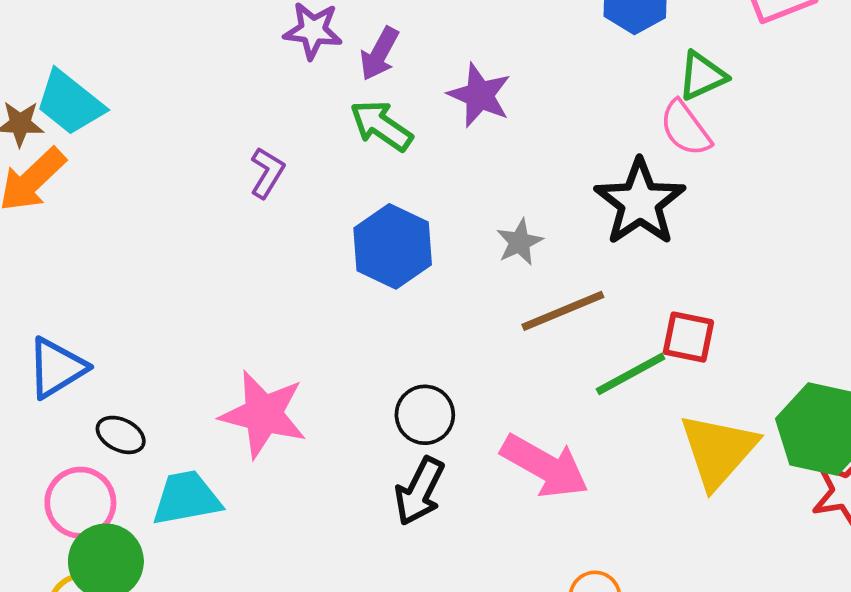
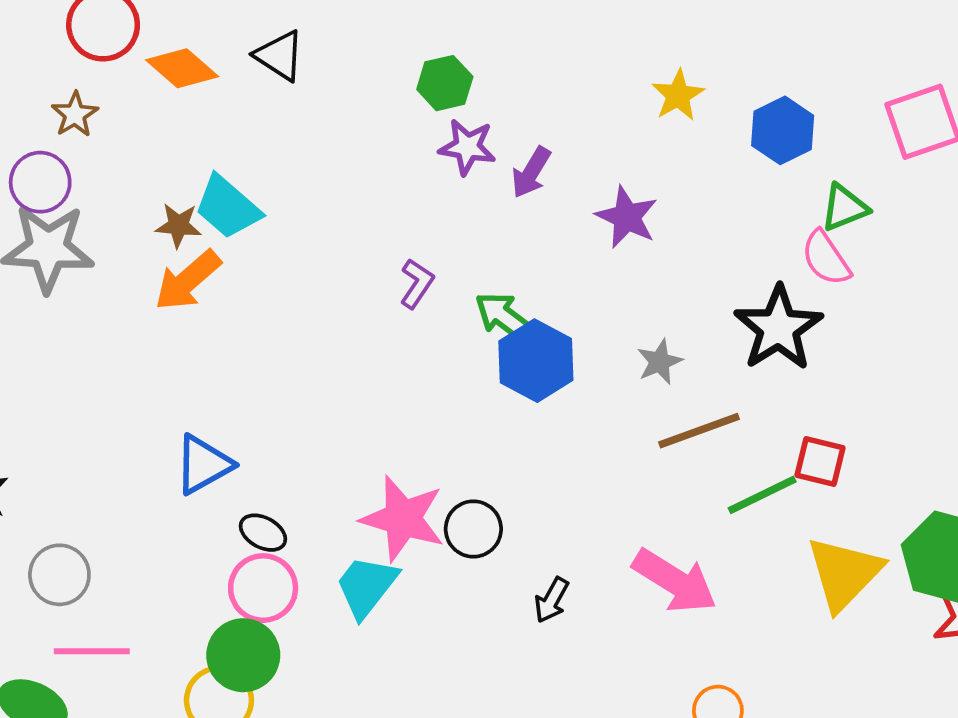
green arrow: (381, 126) -> (505, 317), moved
black circle: (425, 415) -> (473, 529), moved
black arrow: (419, 491) -> (552, 600), size x0.7
cyan trapezoid: (186, 498) -> (366, 586), moved, turned -44
pink circle: (80, 503) -> (263, 588), moved

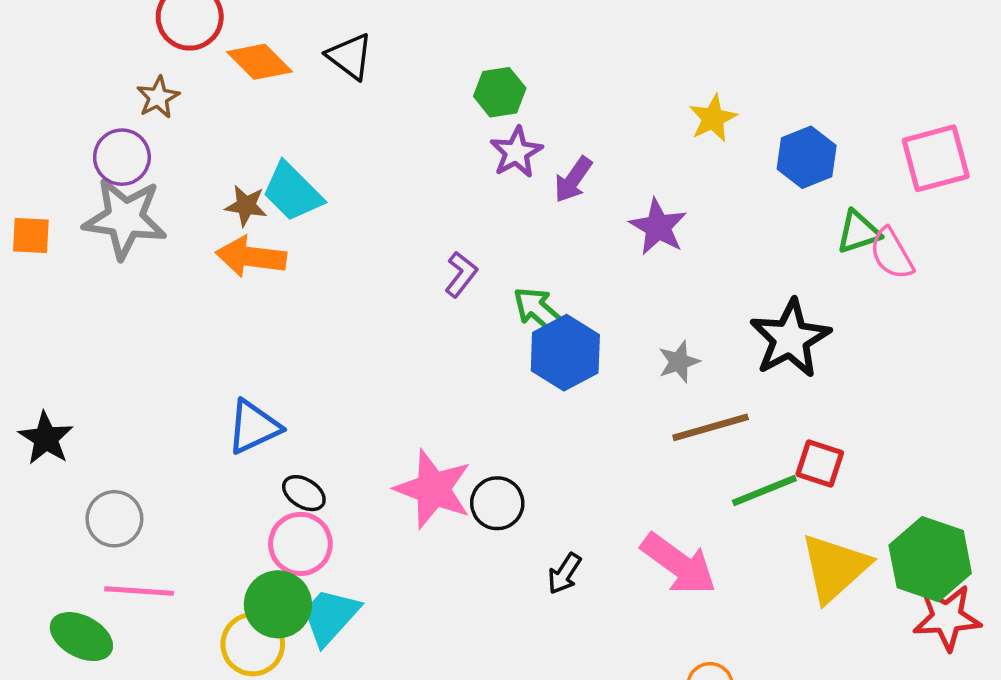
purple star: (467, 147) -> (516, 152), turned 30
pink semicircle: (826, 258) -> (892, 254), moved
orange arrow: (188, 280) -> (251, 257), turned 44
cyan trapezoid: (366, 586) -> (330, 616), moved

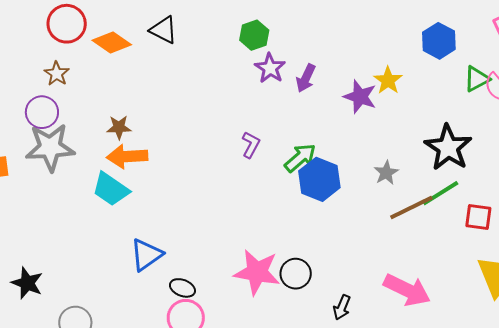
yellow star: (713, 118) -> (388, 80), moved
cyan trapezoid: (292, 192) -> (111, 189), moved
green arrow: (540, 311) -> (300, 158), turned 108
green line: (764, 490) -> (441, 193), moved

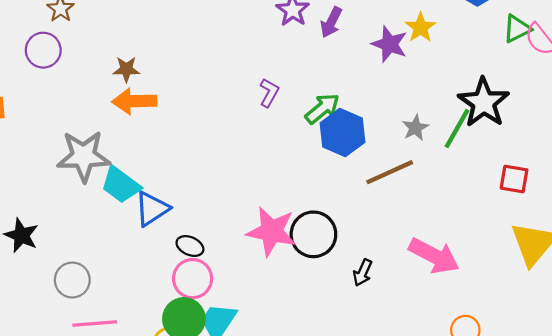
gray star: (50, 147) -> (84, 156), moved
cyan trapezoid: (111, 189) -> (121, 185), moved
green line: (441, 193) -> (457, 129), moved, turned -30
brown line: (411, 207) -> (390, 172), moved
black circle: (296, 274) -> (313, 234), size x1.4

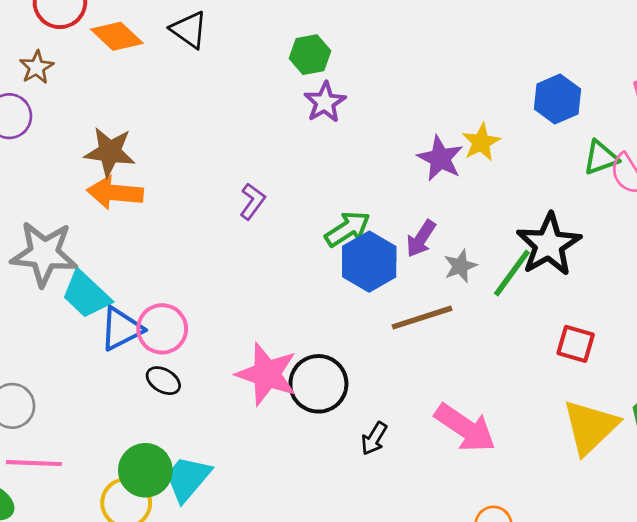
purple arrow: (331, 22) -> (421, 239), moved
brown star: (126, 69) -> (110, 152), size x1.5
purple L-shape: (269, 93) -> (252, 201), moved
pink circle: (193, 279) -> (162, 329), moved

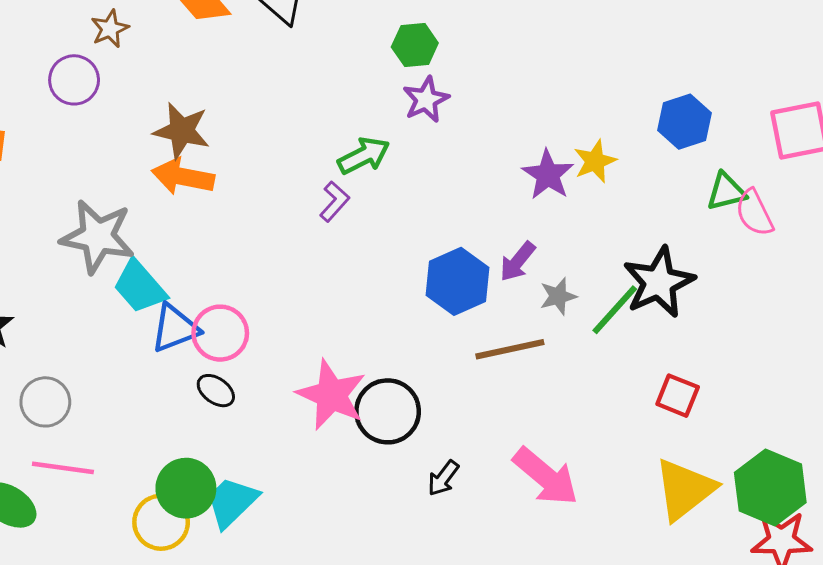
green arrow: (348, 229) -> (364, 156), moved

